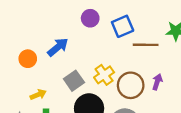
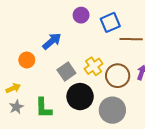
orange circle: (28, 59) -> (27, 60), moved
yellow arrow: (38, 95) -> (13, 88), moved

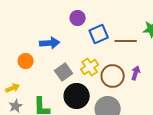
blue square: (110, 22) -> (99, 34), moved
blue arrow: (52, 41) -> (50, 43), turned 36

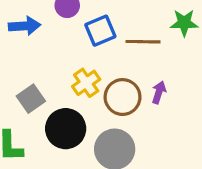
blue arrow: (50, 43) -> (25, 26), moved
gray square: (64, 72) -> (31, 99), moved

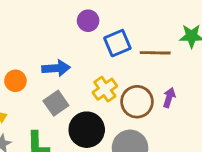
blue arrow: (25, 26) -> (56, 68), moved

